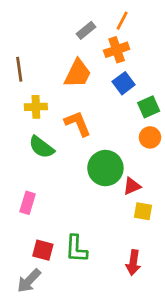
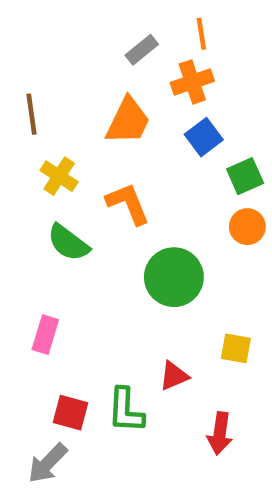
orange line: (122, 21) -> (201, 34), turned -36
yellow cross: (36, 107) -> (59, 176), turned 35
red triangle: (132, 186) -> (174, 376), moved

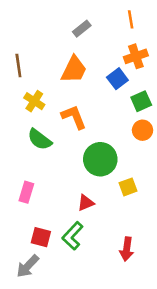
orange line: (201, 34) -> (131, 19), moved
orange cross: (192, 82) -> (136, 56), moved
yellow square: (236, 348) -> (128, 187), moved, turned -30
red triangle: (174, 376) -> (86, 203), moved
green L-shape: (126, 410) -> (73, 236), turned 40

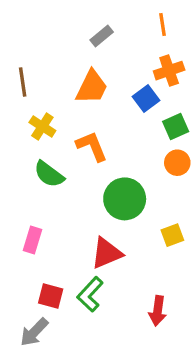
yellow square: (128, 187) -> (172, 235), moved
red triangle: (86, 203) -> (107, 253), size x1.5

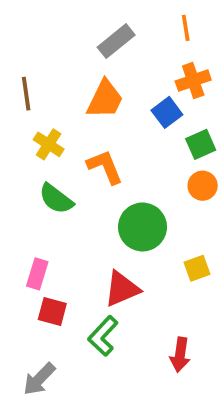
gray rectangle: (102, 36) -> (116, 41), size x1.4
red square: (51, 296) -> (52, 311), moved

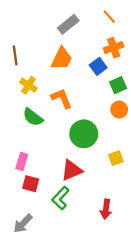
orange line: (186, 28) -> (109, 17), turned -32

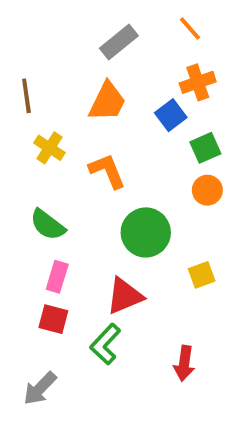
green semicircle: (33, 117) -> (48, 225), moved
pink rectangle: (22, 162) -> (57, 277), moved

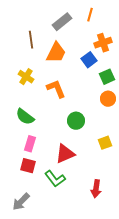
orange line: (190, 28) -> (90, 15), moved, turned 56
brown line: (26, 96) -> (31, 40), moved
green circle: (146, 232) -> (76, 121), size x0.7
green L-shape: (105, 344) -> (55, 179), turned -80

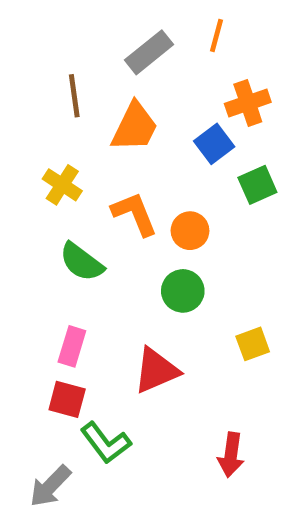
orange circle: (108, 99) -> (190, 231), moved
green semicircle: (25, 117) -> (82, 262), moved
green L-shape: (55, 179) -> (106, 443), moved

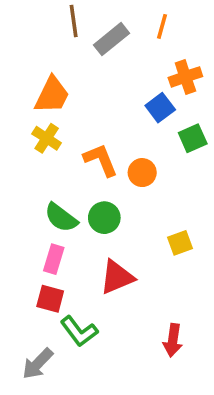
brown line: (74, 96) -> (74, 21), moved
orange trapezoid: (135, 127) -> (52, 95), moved
green semicircle: (82, 262) -> (61, 218), moved
green circle: (183, 291) -> (104, 218), moved
yellow square: (253, 344) -> (180, 243), moved

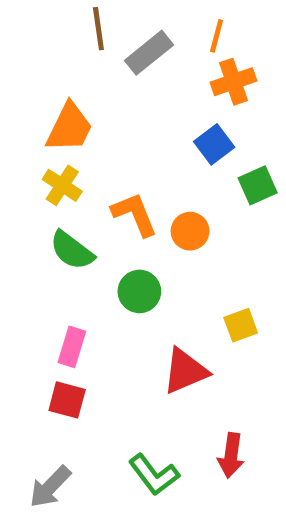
orange cross: (185, 77) -> (233, 82), moved
green semicircle: (61, 218) -> (72, 250), moved
red triangle: (117, 277) -> (185, 371), moved
green L-shape: (79, 331) -> (154, 475), moved

